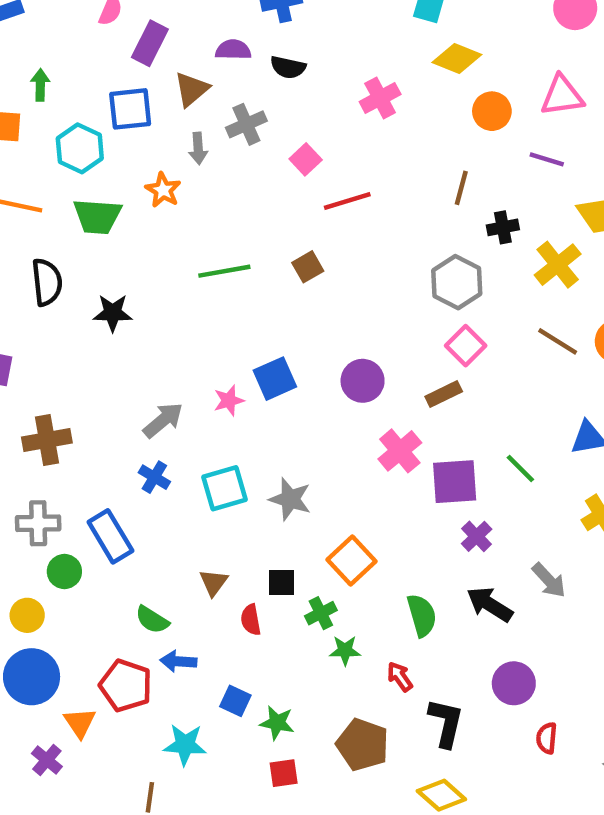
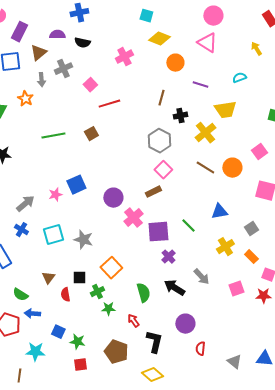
pink triangle: (562, 96) -> (207, 43), moved, turned 40
purple circle: (363, 381) -> (113, 198), moved

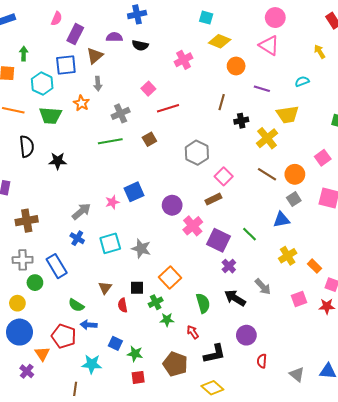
gray cross: (63, 69) -> (121, 113), moved
gray hexagon: (159, 141) -> (197, 153), moved
gray square: (251, 229) -> (294, 199), moved
purple square: (158, 232) -> (219, 240), turned 30
black L-shape: (154, 342) -> (214, 354), turned 65

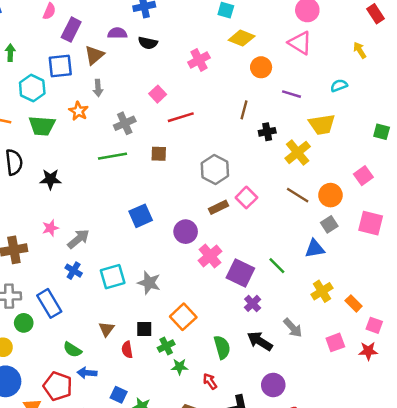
brown square: (149, 139) -> (159, 154), turned 32
brown rectangle: (213, 199) -> (218, 207), moved
pink star: (112, 202) -> (50, 228), moved

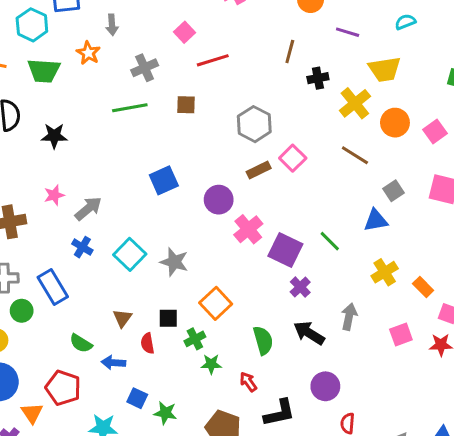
orange circle: (330, 195) -> (395, 123), moved
cyan square: (113, 277) -> (130, 254), turned -30
gray arrow: (293, 328) -> (349, 317), turned -125
blue arrow: (87, 373) -> (113, 363), moved

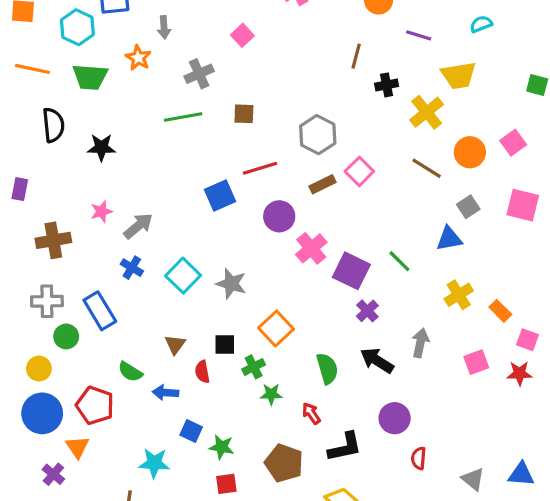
red line: (213, 60) -> (260, 168), moved
orange circle: (395, 123) -> (470, 152), moved
red pentagon: (63, 388) -> (95, 405), moved

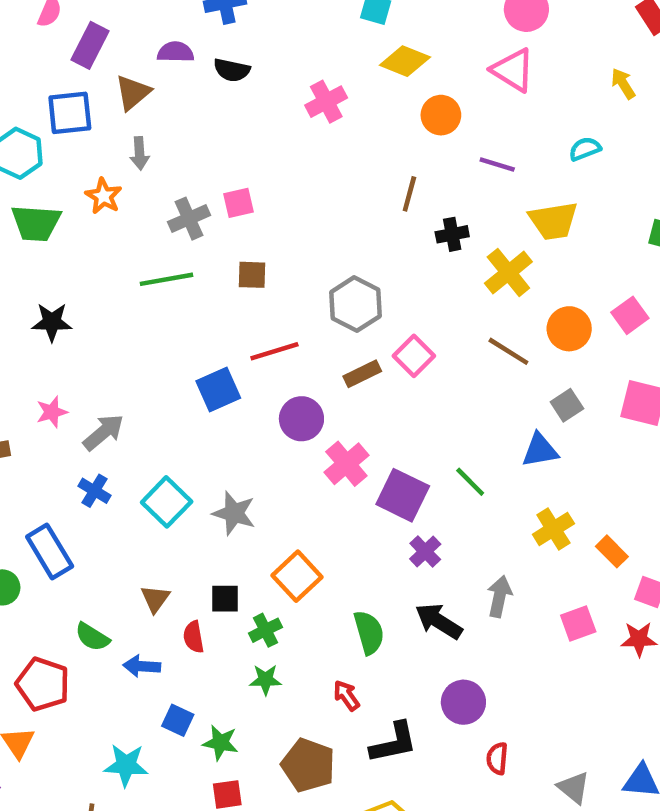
pink square: (242, 35) -> (238, 203), moved, turned 30
green star: (271, 394) -> (265, 680), moved

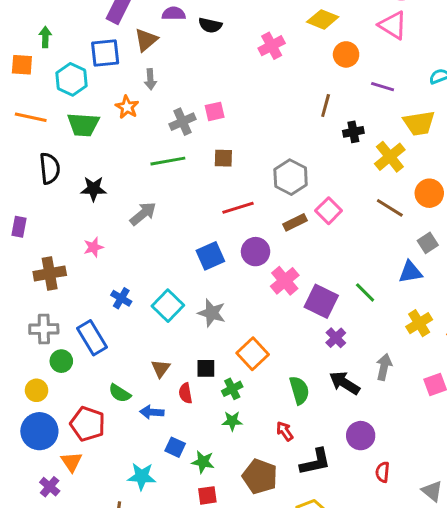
blue square: (218, 390) -> (210, 256), moved
gray arrow: (104, 432) -> (143, 214), moved

